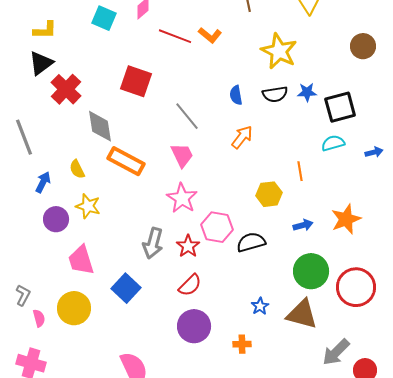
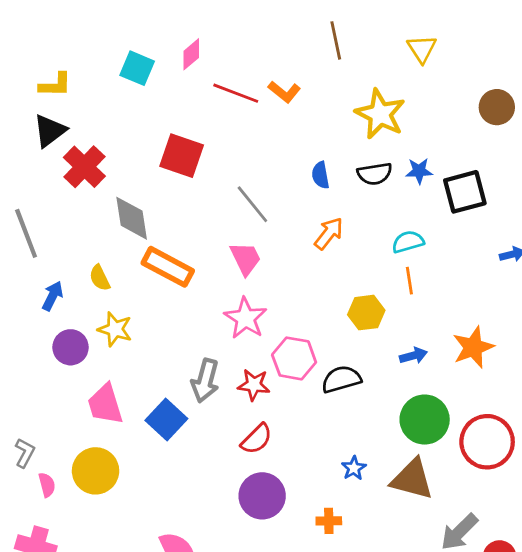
cyan semicircle: (333, 143) -> (408, 242), moved
red star: (188, 246) -> (254, 385), turned -30
blue square: (126, 288) -> (166, 420), moved

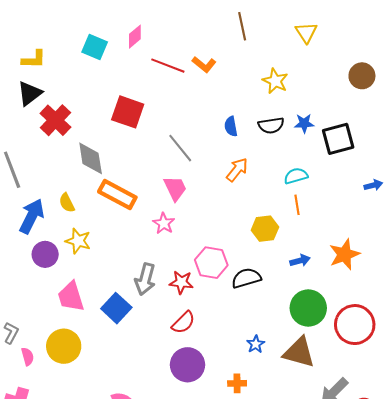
yellow star: (380, 114) -> (275, 81), size x0.7
blue arrow: (52, 296) -> (32, 216), size x1.6
pink star: (245, 318) -> (164, 223), moved, size x0.7

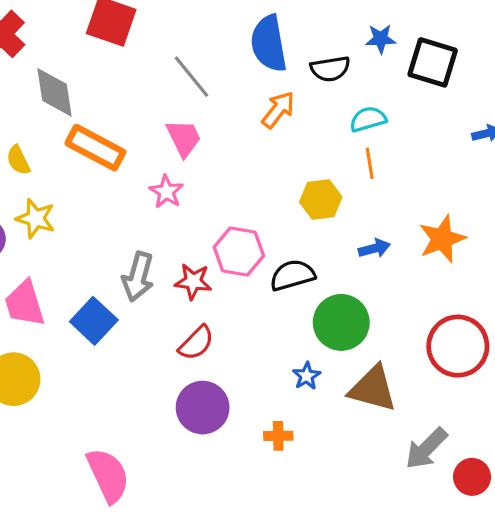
black semicircle: (271, 125) -> (330, 69), moved
blue semicircle: (231, 126) -> (269, 44), size x1.8
black square: (338, 139) -> (433, 62), turned 32
green circle: (308, 308) -> (341, 322), moved

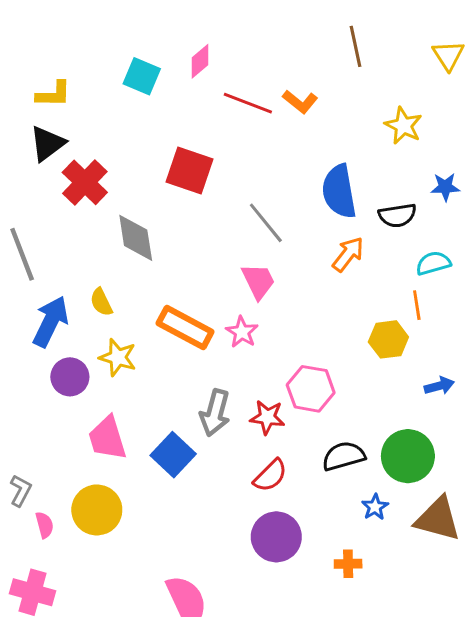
orange rectangle: (95, 148) -> (185, 328), moved
orange line: (370, 163) -> (417, 305), moved
black semicircle: (292, 275) -> (344, 456), moved

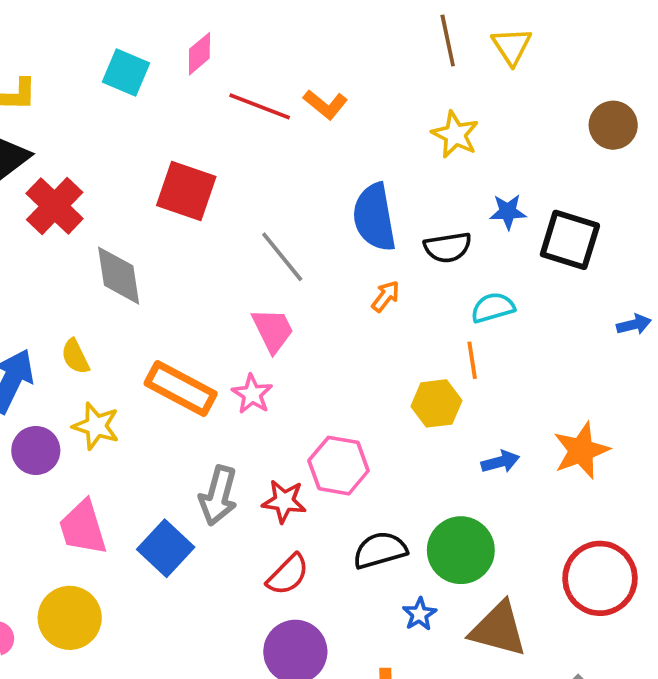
brown line: (356, 46) -> (448, 41), moved
orange arrow: (348, 254) -> (386, 296), size x0.7

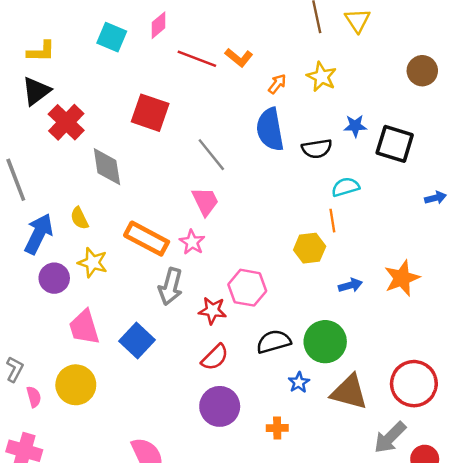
orange arrow: (386, 296) -> (277, 84), moved
gray arrow: (218, 496) -> (171, 287), moved
red circle: (600, 578) -> (414, 384), moved

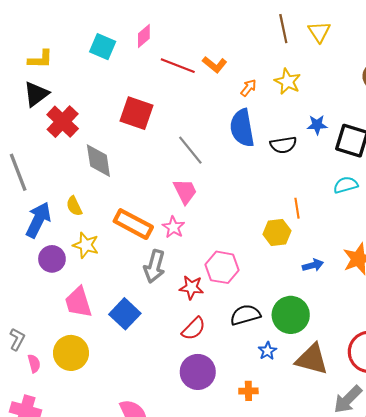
cyan semicircle: (346, 187) -> (346, 185), moved

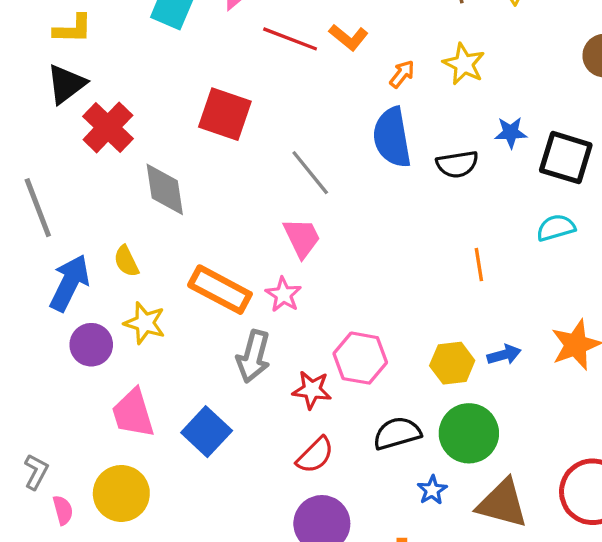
yellow hexagon: (277, 233) -> (452, 363), moved

